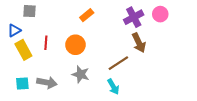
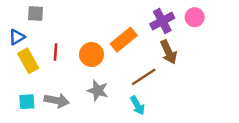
orange rectangle: (87, 15) -> (124, 40), moved, size x1.5

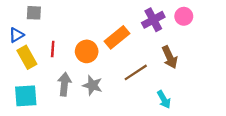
brown arrow: (169, 52) -> (170, 57), moved
gray arrow: (57, 100) -> (64, 84), moved, turned -95
cyan square: (27, 102) -> (26, 96), size x1.5
cyan arrow: (137, 105) -> (164, 99), moved

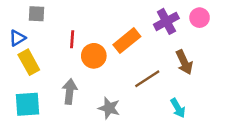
red line: (53, 49) -> (72, 39), moved
gray star: (92, 85) -> (109, 108), moved

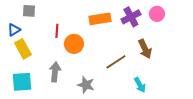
orange rectangle: (127, 41) -> (100, 19), moved, turned 30

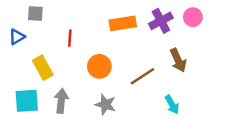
orange circle: (74, 44) -> (99, 66), moved
yellow rectangle: (23, 49) -> (43, 68), moved
gray arrow: (55, 72) -> (61, 101), moved

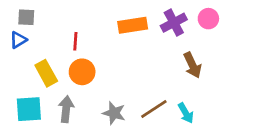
gray square: (35, 13) -> (26, 17), moved
orange circle: (99, 66) -> (82, 72), moved
brown line: (142, 76) -> (154, 109), moved

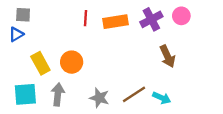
red line: (75, 41) -> (85, 18), moved
cyan arrow: (186, 113) -> (162, 98), turned -36

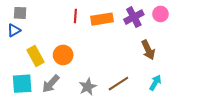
gray arrow: (58, 94) -> (51, 84), turned -144
gray star: (99, 98) -> (88, 87), turned 30
cyan arrow: (162, 98) -> (155, 83), moved, turned -84

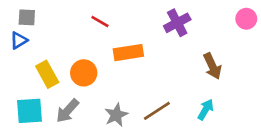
pink circle: (160, 14) -> (246, 19), moved
red line: (75, 16) -> (100, 21), turned -64
orange rectangle: (102, 19) -> (128, 53), moved
brown arrow: (148, 50) -> (212, 66), moved

